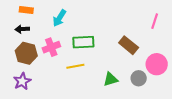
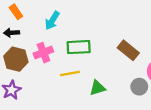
orange rectangle: (26, 10) -> (16, 12), turned 48
green triangle: (111, 79) -> (97, 88), moved

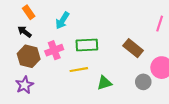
black arrow: (11, 33) -> (25, 32), turned 40

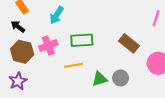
gray circle: (143, 82) -> (121, 78), moved

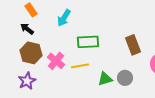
brown rectangle: (129, 43) -> (133, 45), turned 30
pink cross: (48, 45) -> (56, 61), moved, turned -30

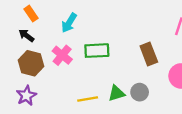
pink cross: (56, 61) -> (62, 55), moved
yellow line: (80, 66) -> (88, 99), moved

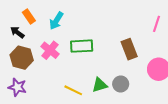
orange rectangle: (31, 14) -> (29, 17), moved
purple star: (26, 96) -> (17, 87), turned -30
yellow line: (88, 99) -> (73, 90), turned 36

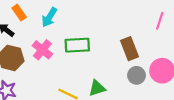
gray circle: (121, 84) -> (137, 75), moved

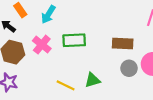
brown rectangle: (130, 49) -> (123, 43), turned -66

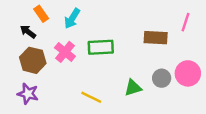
brown rectangle: (123, 43) -> (156, 38), moved
green triangle: (92, 80) -> (133, 88), moved

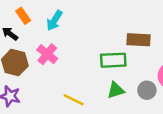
green rectangle: (101, 47) -> (113, 60), moved
gray circle: (162, 78) -> (147, 90), moved

